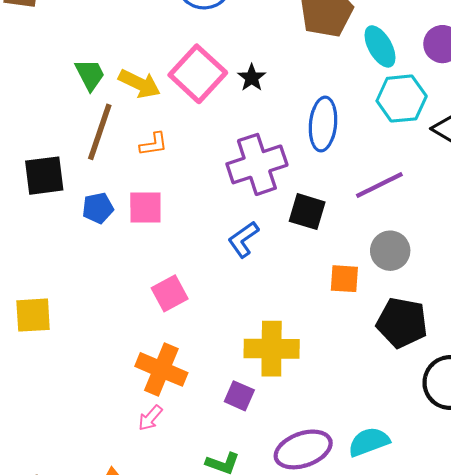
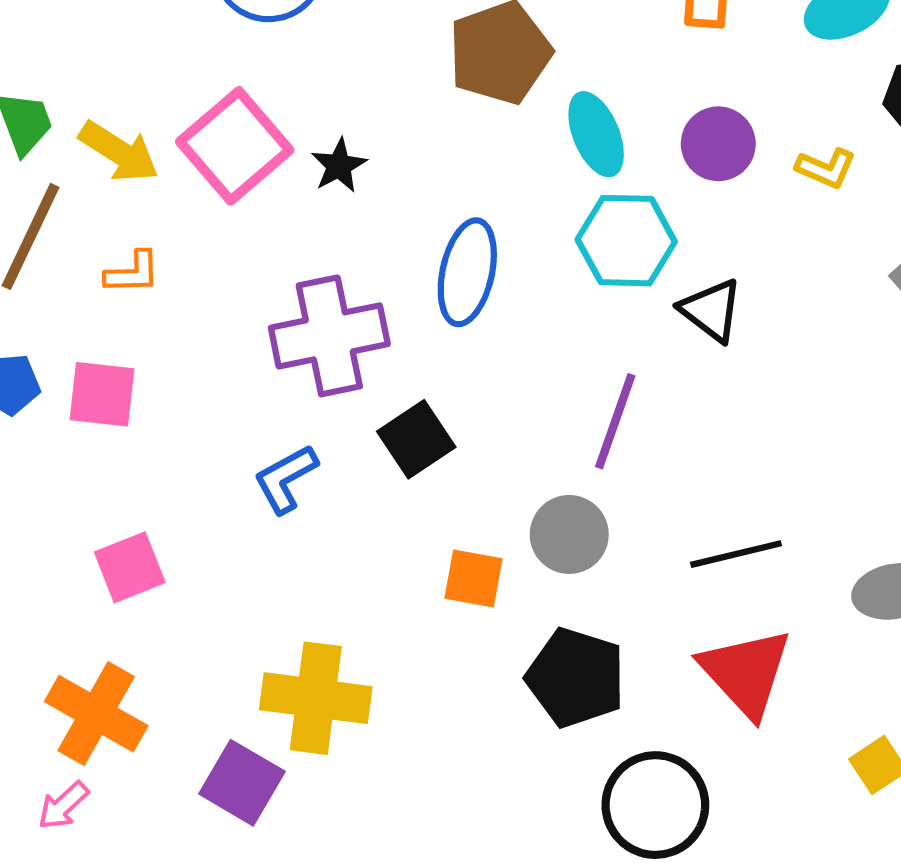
purple line: (379, 185) -> (615, 421), moved, turned -51
black square: (307, 212) -> (416, 439), turned 33
purple square: (239, 396) -> (242, 783), size x1.4

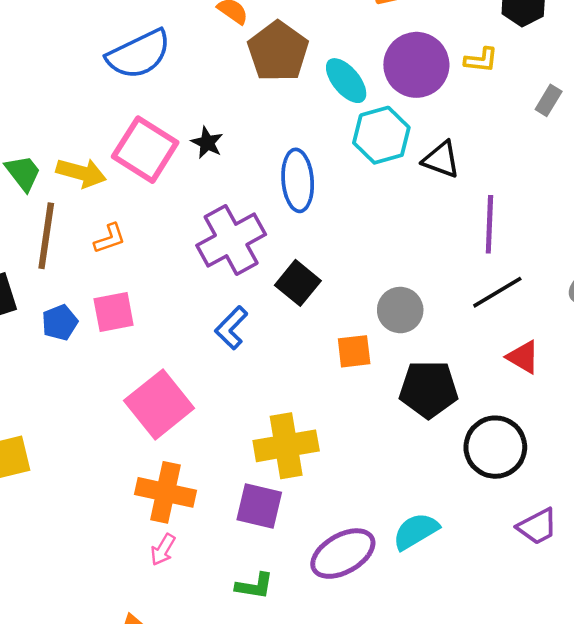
purple circle: (718, 144) -> (416, 65), size x1.5
purple line: (615, 421) -> (489, 224), moved
pink square: (130, 567) -> (159, 404), size x1.6
red triangle: (746, 672) -> (523, 357), size x0.6

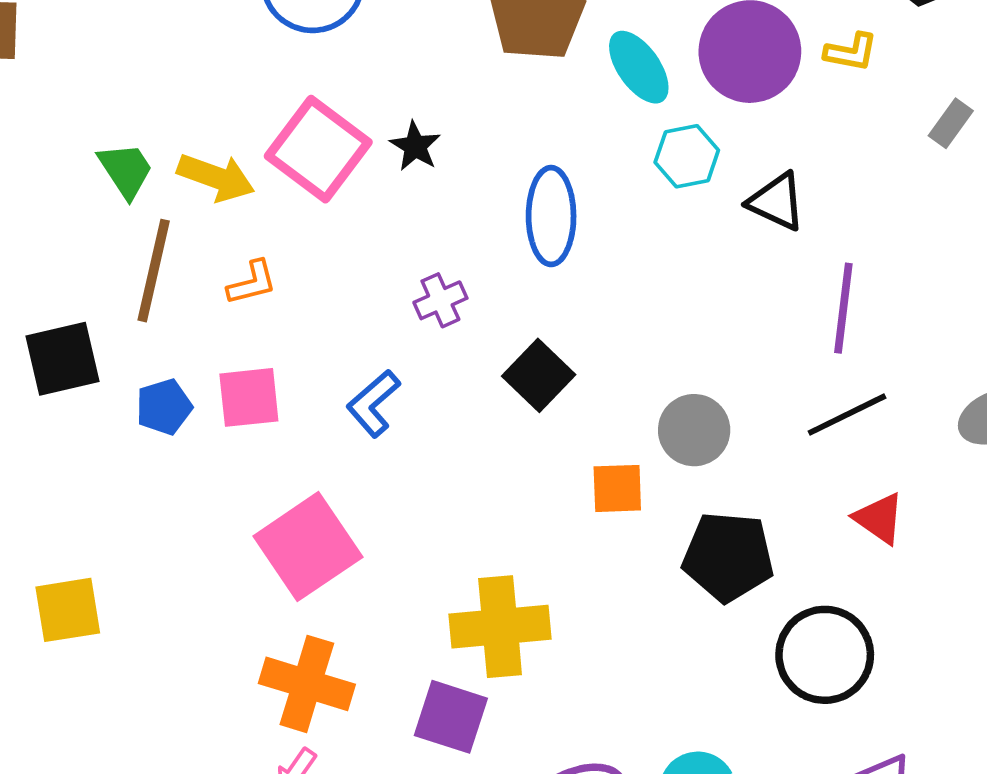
cyan hexagon: (381, 135) -> (687, 156), size x0.7
purple cross: (231, 240) -> (440, 300), size x0.5
blue L-shape: (231, 328) -> (373, 403), moved

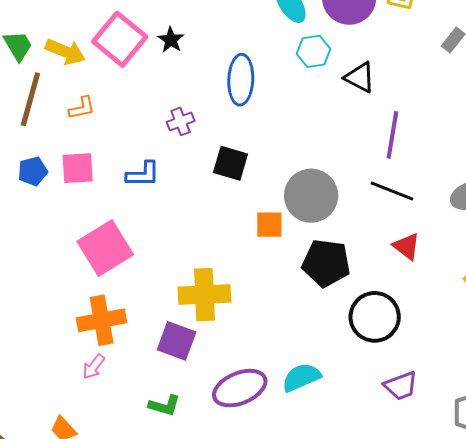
black square: (539, 375) -> (231, 163), turned -30
blue L-shape: (373, 403) -> (143, 174), turned -141
black line: (847, 415) -> (392, 191), turned 45
gray circle: (694, 430) -> (311, 196), size x1.4
orange cross: (307, 684) -> (102, 320), turned -30

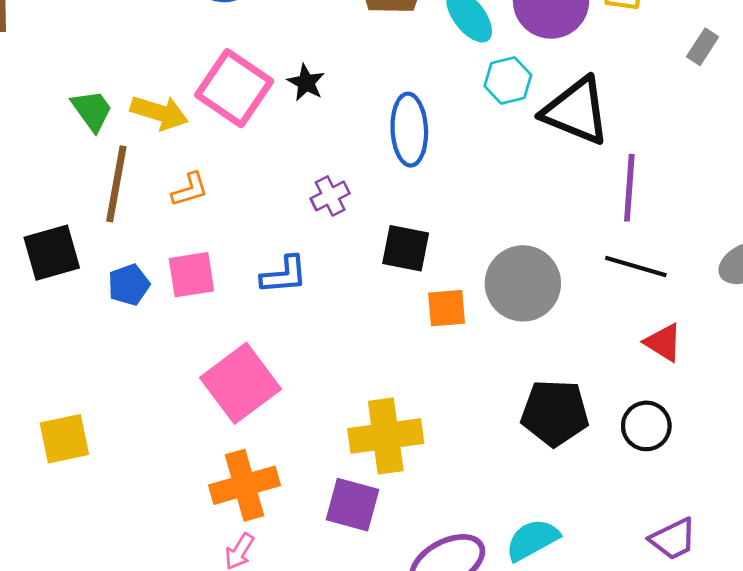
black triangle: (360, 77) -> (576, 111), size x1.6
orange square: (269, 225) -> (447, 308), moved
black pentagon: (326, 263) -> (555, 413), moved
black circle: (375, 317) -> (646, 426), moved, size x0.7

